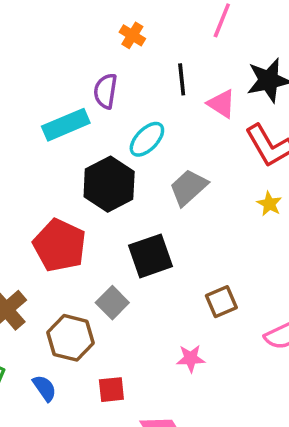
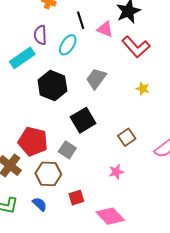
cyan ellipse: (147, 139) -> (68, 45), moved
yellow star: (269, 204) -> (143, 89), moved
red pentagon: (60, 245) -> (33, 141), moved

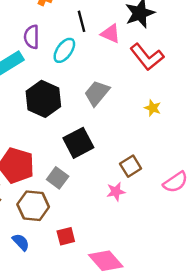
pink star: (116, 172) -> (116, 192), moved

